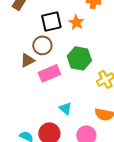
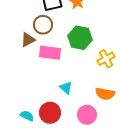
pink rectangle: (49, 73) -> (50, 53), turned 30

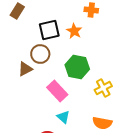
pink rectangle: (50, 53) -> (57, 91), moved, turned 40

